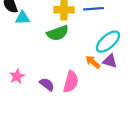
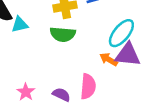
green semicircle: (58, 33) -> (63, 34), turned 35
purple triangle: (110, 61) -> (128, 55), size x1.5

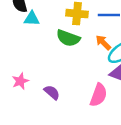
orange arrow: (109, 59) -> (103, 43), moved
pink semicircle: (88, 86) -> (98, 95), moved

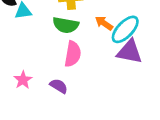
pink semicircle: (98, 95) -> (73, 54), moved

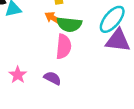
orange arrow: (104, 23) -> (53, 18), moved
green semicircle: (66, 25) -> (69, 24), moved

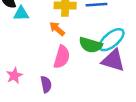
green semicircle: (69, 24) -> (91, 45), moved
purple semicircle: (52, 78) -> (46, 84), turned 42

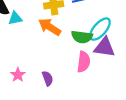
orange arrow: (57, 29) -> (50, 27), size x1.5
pink semicircle: (62, 57) -> (84, 62), moved

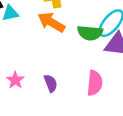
pink semicircle: (84, 62) -> (95, 83), moved

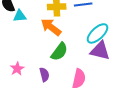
green semicircle: (90, 33) -> (59, 52), moved, turned -66

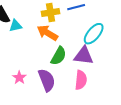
purple triangle: (100, 51) -> (84, 56), moved
purple semicircle: (44, 75) -> (47, 80), size x1.6

